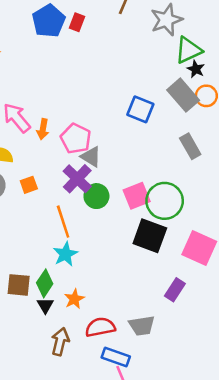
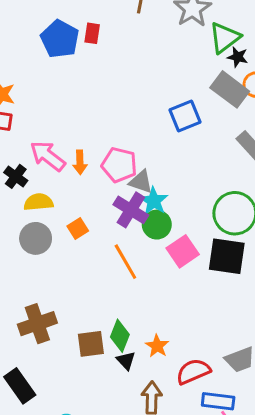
blue square: (140, 109) -> (185, 116), turned -32
pink square: (137, 196) -> (183, 251), moved
cyan star: (65, 254) -> (154, 201), moved

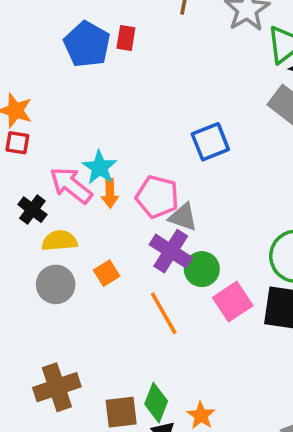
blue square: (185, 116) -> (210, 142), moved
cyan star: (154, 201) -> (100, 167), moved

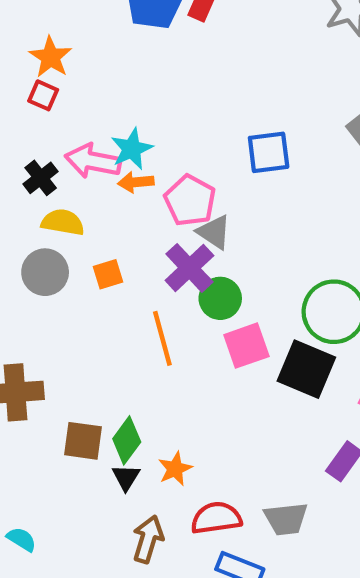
pink arrow: (71, 185) -> (93, 161), turned -42
orange arrow: (110, 193) -> (136, 182), turned 72

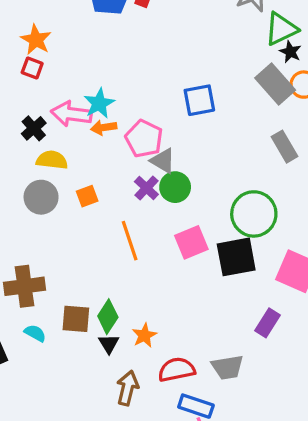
purple cross: (189, 268) -> (146, 188), size x0.7
green circle: (220, 298) -> (175, 187), moved
black square: (306, 369) -> (236, 257), turned -30
cyan semicircle: (22, 539) -> (35, 333), moved

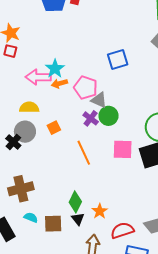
black cross: (34, 128) -> (13, 142), moved
pink square: (191, 242) -> (123, 149), turned 30
brown square: (76, 319) -> (53, 224), moved

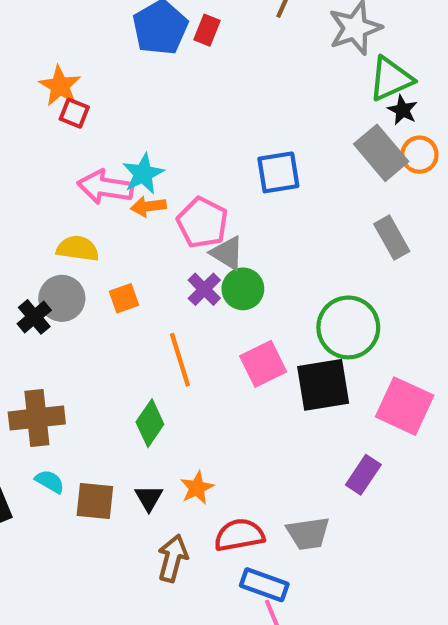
red square: (10, 51) -> (74, 113), moved
pink square: (123, 149) -> (263, 364), turned -35
green diamond: (75, 202) -> (150, 423), moved

